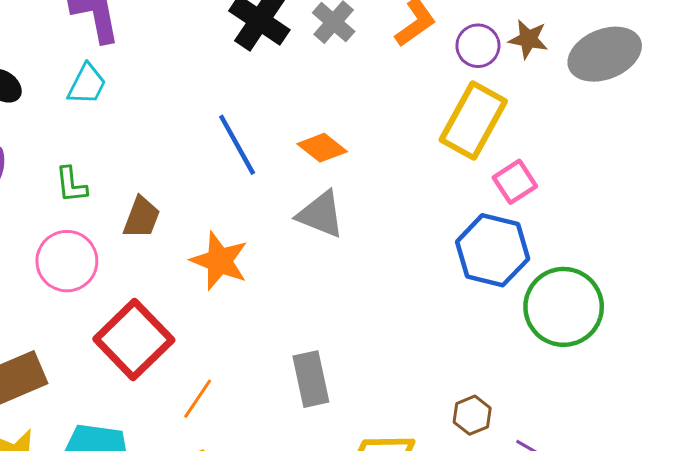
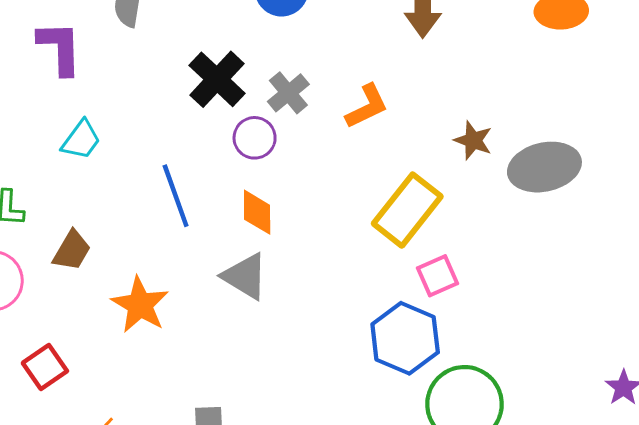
purple circle: (478, 46) -> (255, 138), moved
cyan trapezoid: (87, 84) -> (81, 140), moved
orange diamond: (322, 148) -> (257, 212), turned 42
red square: (134, 339) -> (45, 367), size x0.6

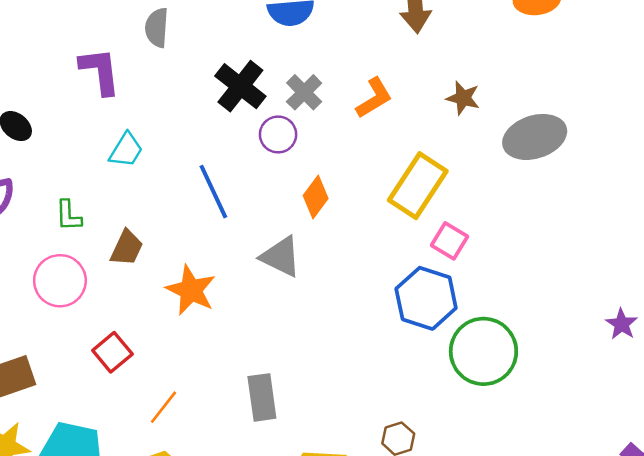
brown star: (473, 140) -> (463, 98), moved
orange diamond: (257, 212) -> (316, 197), moved, turned 42
pink square: (437, 276) -> (450, 241), turned -30

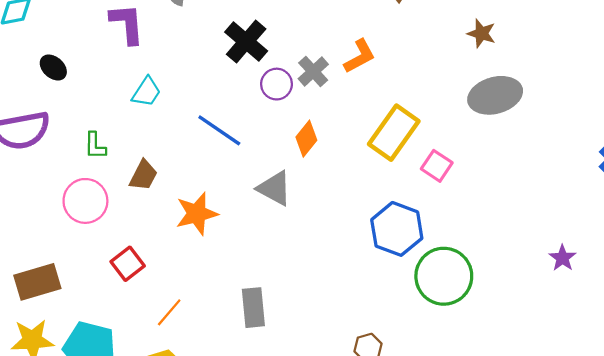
gray cross: (304, 92) -> (313, 71), moved
brown star: (463, 98) -> (481, 33), moved
blue line: (213, 192) -> (219, 130), turned -33
pink square: (450, 241) -> (437, 166), moved
orange star: (191, 290) -> (197, 214), turned 30

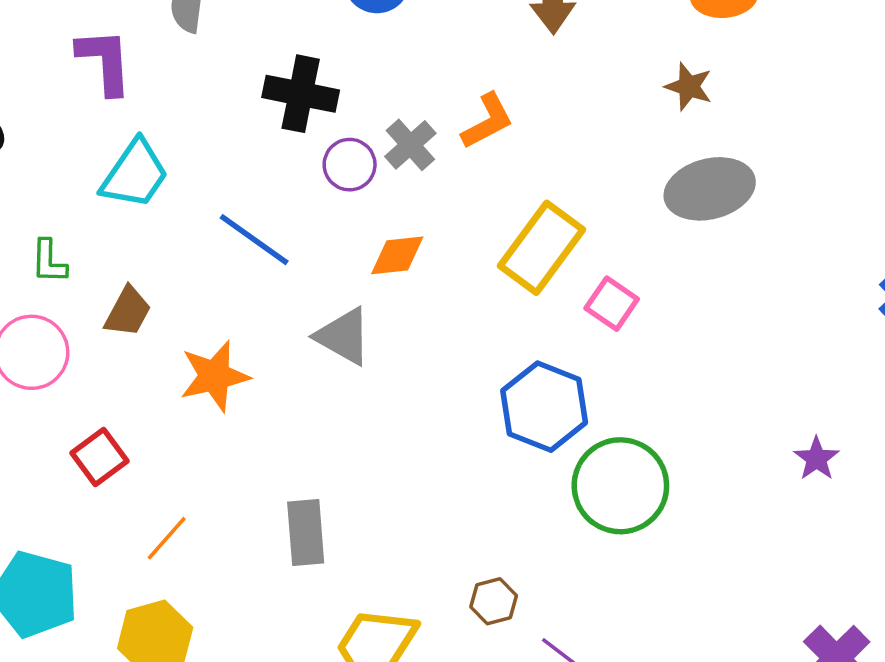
black cross: (246, 42) -> (301, 94), turned -30
cyan trapezoid: (146, 92) -> (135, 174), size x1.4
orange diamond: (306, 139) -> (397, 255), turned 44

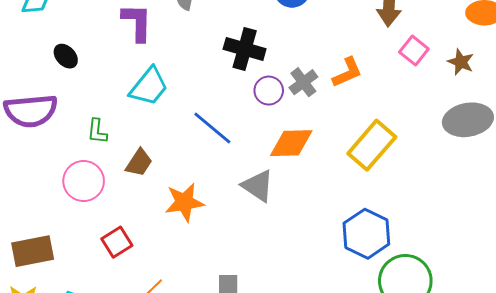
orange diamond: (397, 255) -> (291, 143), size x1.4
pink square: (612, 304) -> (414, 51), moved

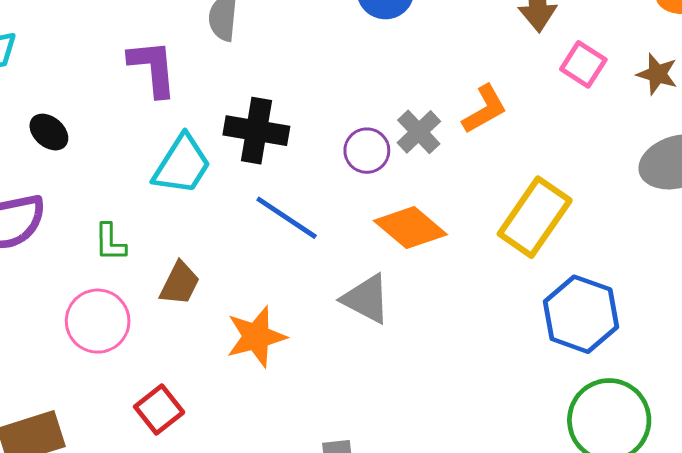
black cross: (245, 49) -> (256, 131), moved
orange diamond: (291, 143) -> (410, 228), turned 48
blue hexagon: (366, 234) -> (581, 314), moved

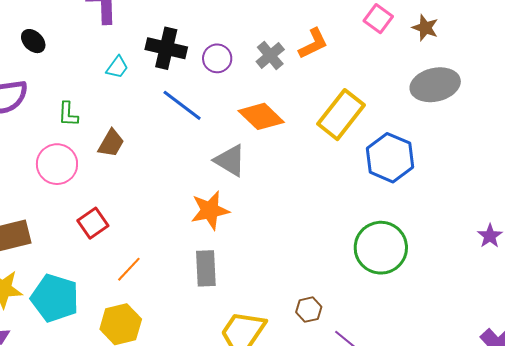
purple circle: (367, 151) -> (217, 58), moved
cyan trapezoid: (182, 165) -> (117, 67), size x0.6
blue hexagon: (581, 314) -> (390, 158), moved
orange star: (256, 337) -> (210, 210), moved

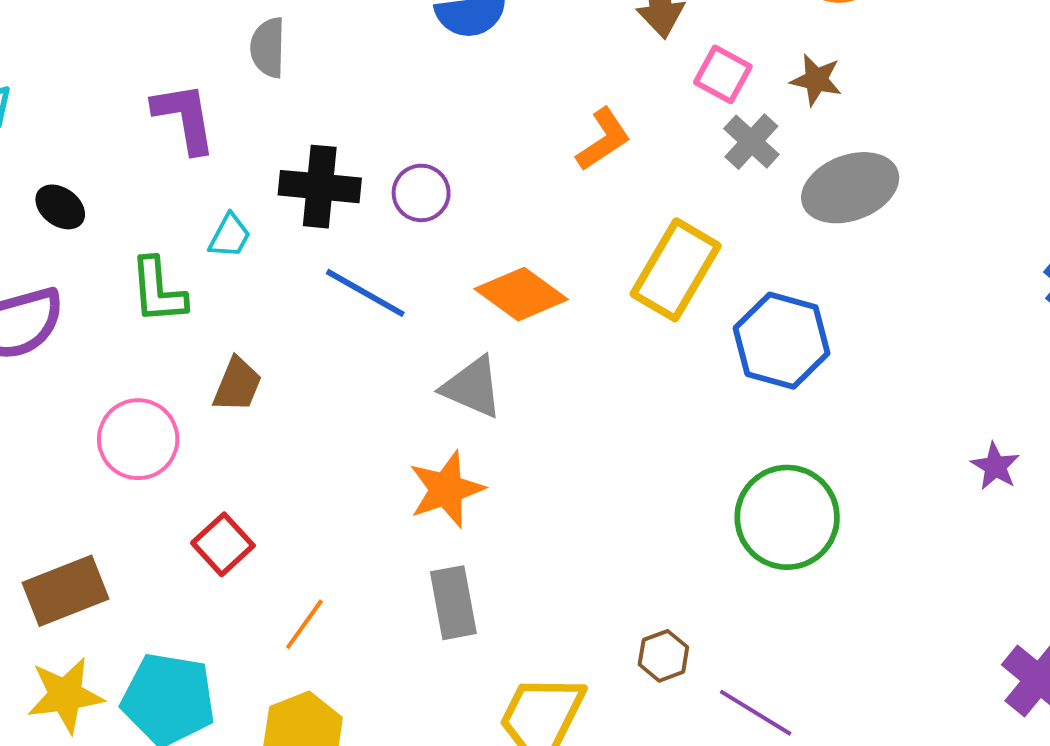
gray cross: (270, 55) -> (751, 142), moved
green L-shape: (68, 114) -> (158, 291), moved, size x1.4

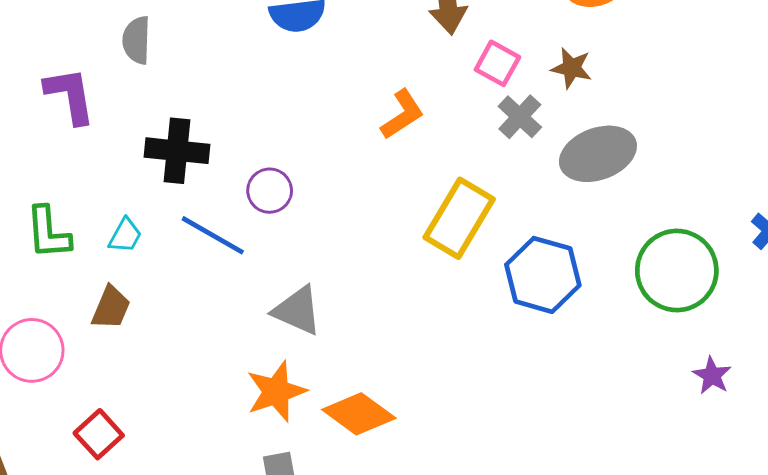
purple circle: (421, 193) -> (270, 191), moved
cyan trapezoid: (230, 236) -> (125, 235), moved
orange diamond: (521, 294) -> (359, 414), moved
green circle: (787, 517) -> (677, 271), moved

